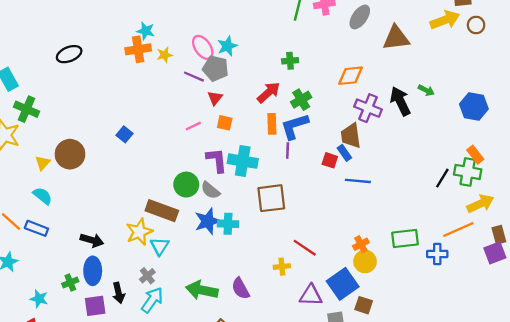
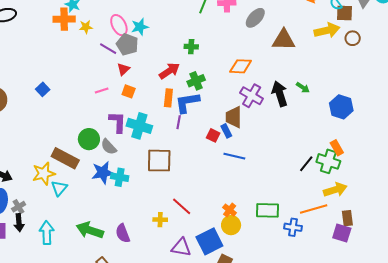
orange cross: (361, 244) -> (230, 210), turned -32
purple square: (495, 253) -> (342, 233), turned 30
gray cross: (147, 276) -> (19, 207), moved
cyan arrow: (152, 300) -> (47, 233), turned -45

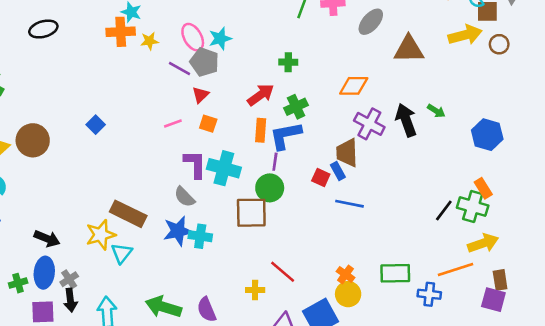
green circle: (89, 139) -> (270, 188), moved

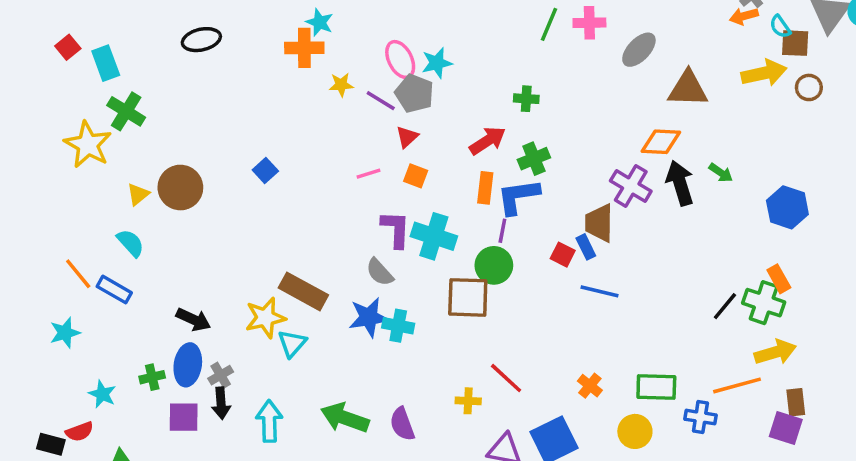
yellow star: (149, 41) -> (341, 85), moved
orange diamond: (354, 86) -> (661, 142), moved
yellow circle: (348, 294) -> (635, 431), moved

